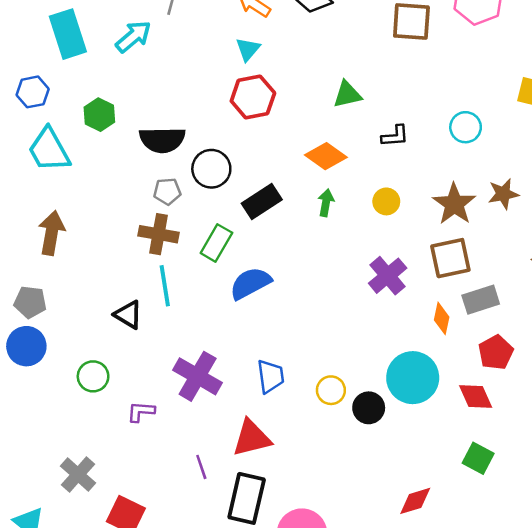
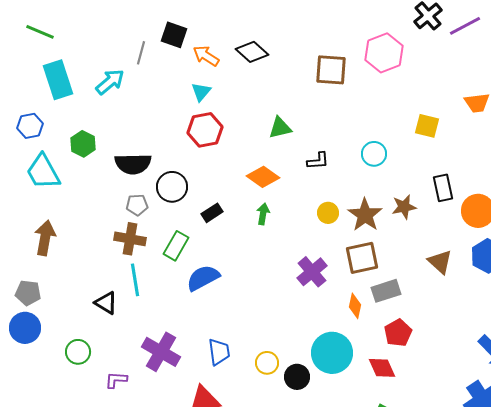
black rectangle: (262, 201) -> (212, 213), size x0.7
yellow circle: (386, 201) -> (328, 213), moved

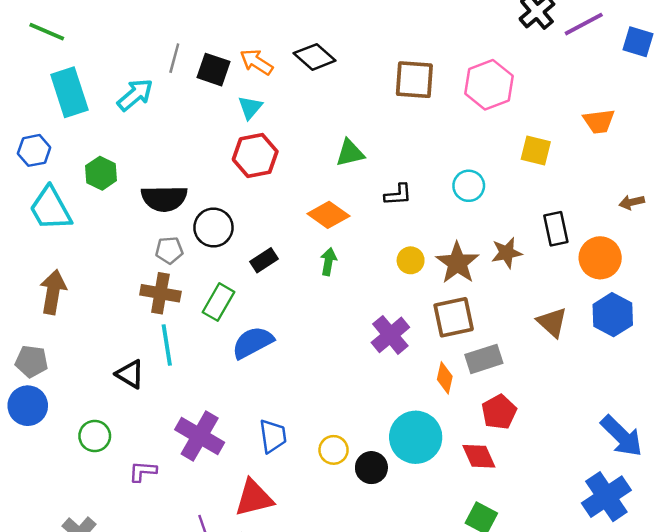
black square: (174, 35) -> (213, 70), moved
pink hexagon: (384, 53) -> (489, 85), moved

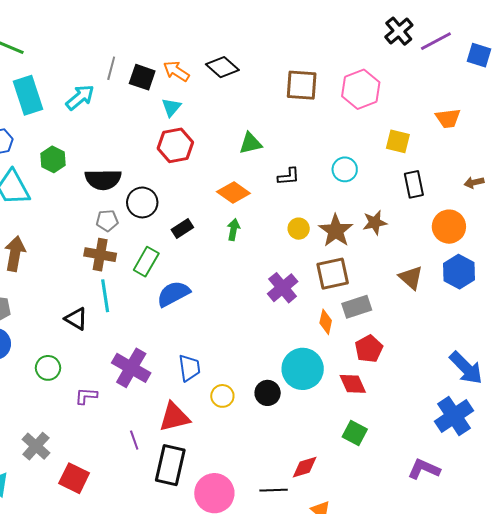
black rectangle: (556, 229) -> (414, 184), moved
yellow circle: (334, 450) -> (222, 396), moved

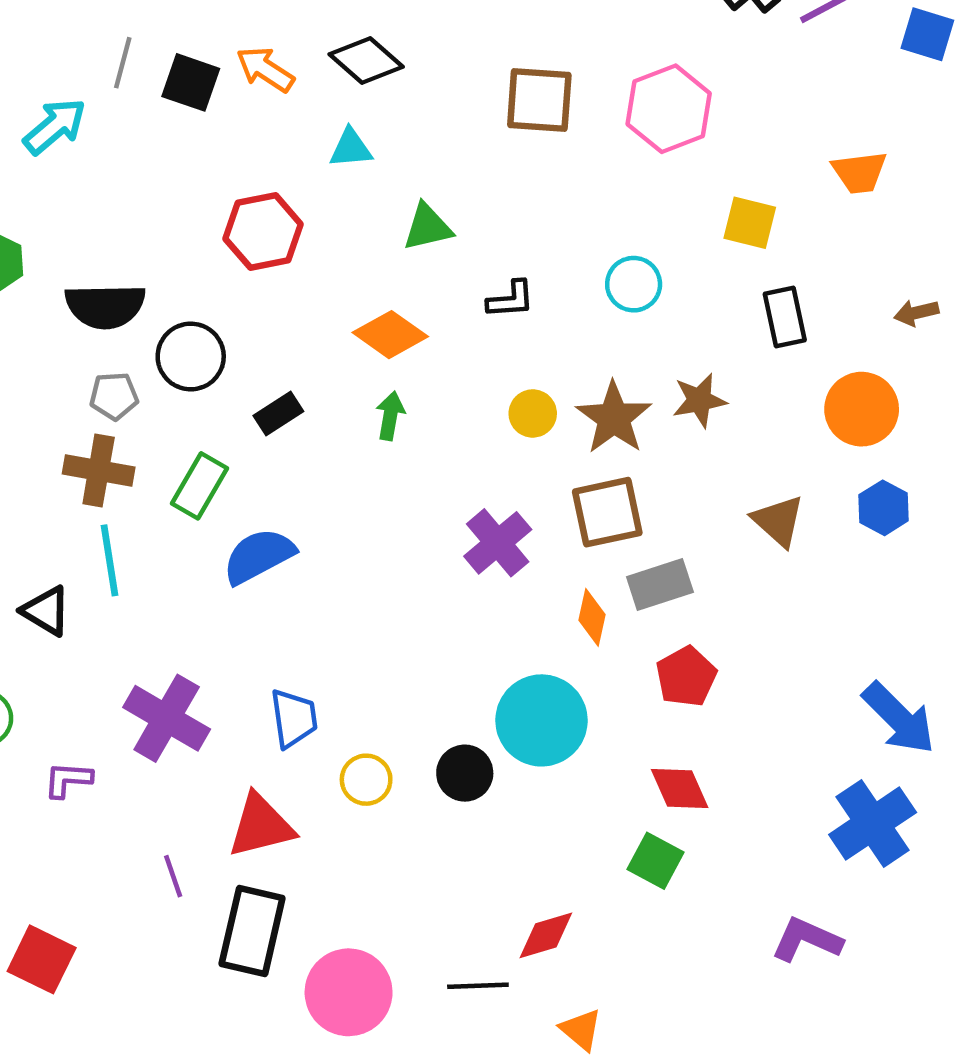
cyan triangle: (171, 107) -> (351, 148), moved, turned 45
blue hexagon: (459, 272) -> (884, 508), size x0.7
red diamond: (353, 384) -> (680, 788), moved

